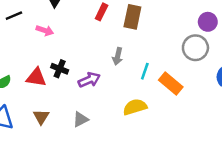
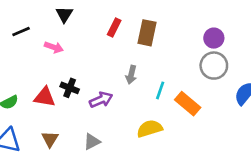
purple circle: (208, 22) -> (214, 38), moved

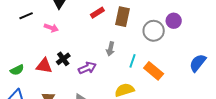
red rectangle: (114, 28) -> (97, 13), turned 32
gray circle: (214, 66) -> (154, 31), moved
black cross: (70, 88) -> (63, 59), turned 32

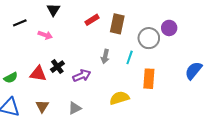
cyan line: (133, 61) -> (130, 57), moved
orange rectangle: (154, 71) -> (149, 79), turned 54

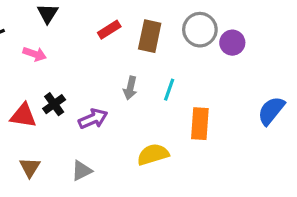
gray circle: (149, 38) -> (200, 30), moved

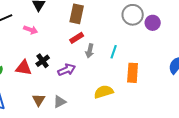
red rectangle: (109, 30) -> (77, 38), moved
brown rectangle: (150, 36) -> (77, 14), moved
brown triangle: (30, 167) -> (39, 100), moved

